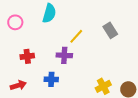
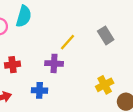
cyan semicircle: (49, 13) -> (24, 16), moved
yellow cross: (103, 86) -> (105, 85), moved

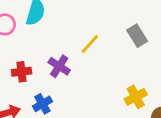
purple cross: (54, 63) -> (59, 66), moved, turned 30
blue cross: (39, 90) -> (42, 104), moved, turned -32

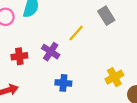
gray rectangle: (137, 36) -> (106, 16), moved
blue cross: (42, 104) -> (63, 83), moved, turned 35

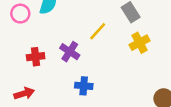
yellow cross: (114, 77) -> (140, 43), moved

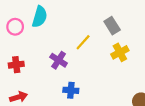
red cross: (36, 57) -> (16, 65), moved

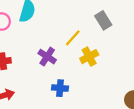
yellow cross: (120, 52) -> (89, 57), moved

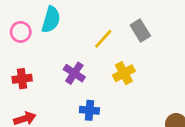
yellow line: (73, 38) -> (103, 39), moved

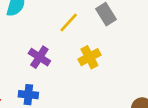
blue cross: (89, 110) -> (28, 95), moved

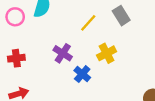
blue cross: (28, 95) -> (82, 74), moved, turned 35

